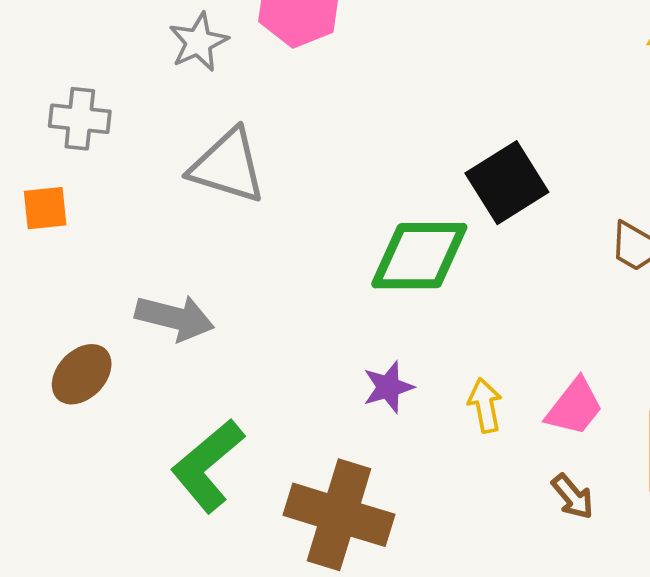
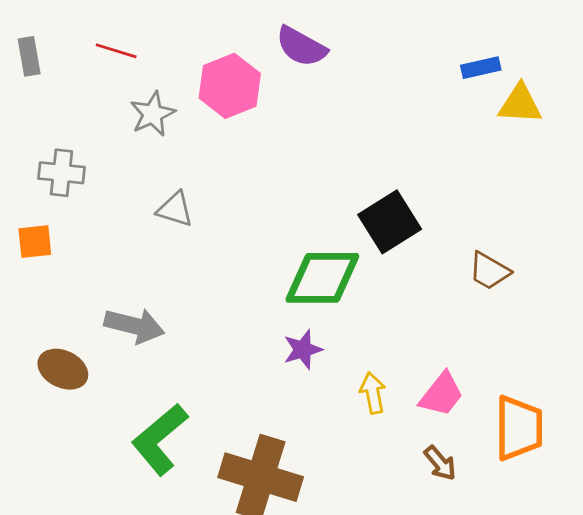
gray triangle: (228, 166) -> (175, 209), size x0.6
brown ellipse: (82, 374) -> (63, 369), turned 72
purple star: (388, 387) -> (303, 350), moved

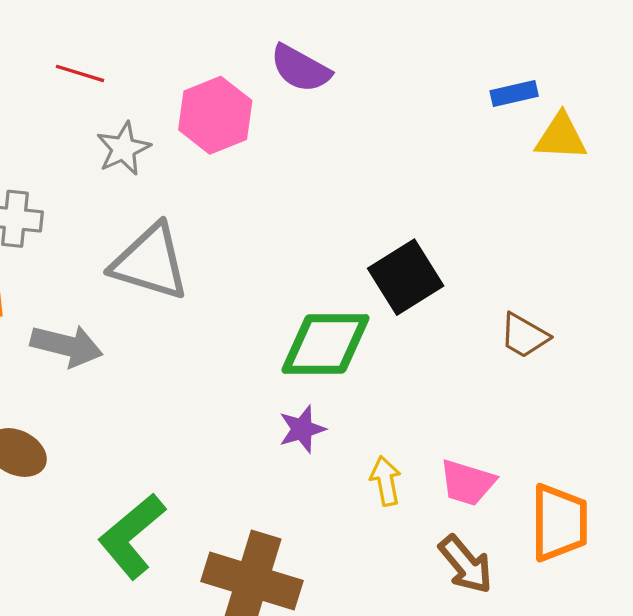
gray triangle: (175, 209) -> (150, 262), size x1.8
gray arrow: (134, 326) -> (67, 346), moved
pink trapezoid: (442, 394) -> (467, 483), turned 69
brown arrow: (440, 463) -> (466, 564), size x1.4

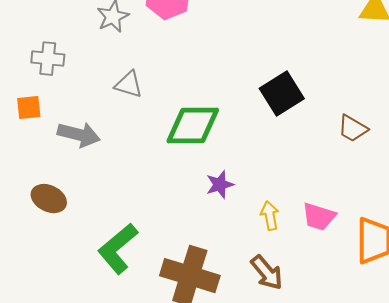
gray triangle: (150, 262) -> (129, 85), size x0.6
green diamond: (325, 344) -> (193, 126), moved
brown arrow: (466, 564) -> (267, 273), moved

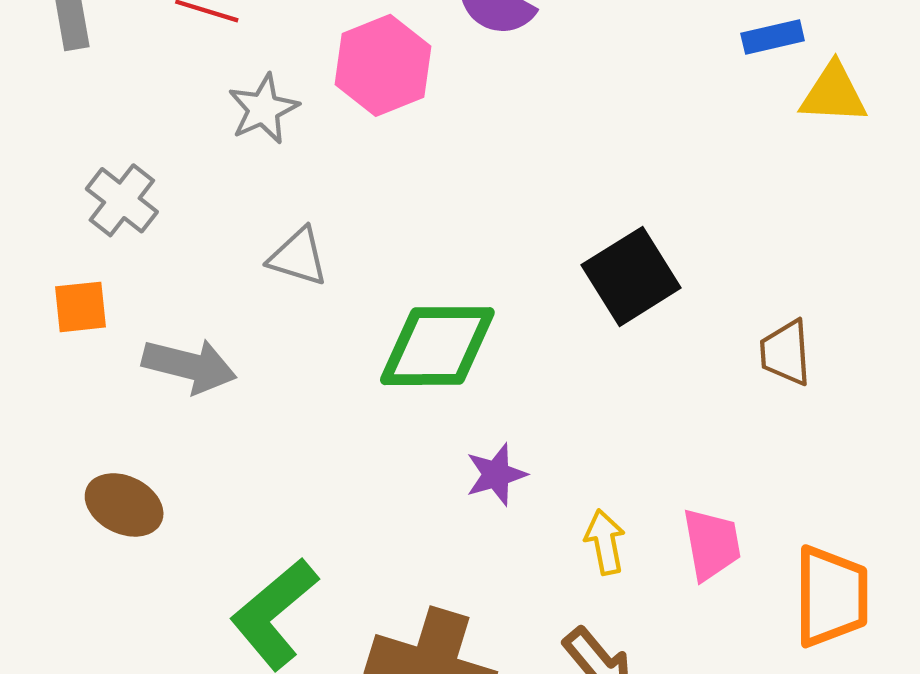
gray cross: (48, 59) -> (122, 200), turned 32
brown trapezoid: (353, 129) -> (786, 353), turned 56
pink trapezoid: (319, 217) -> (712, 544), turned -117

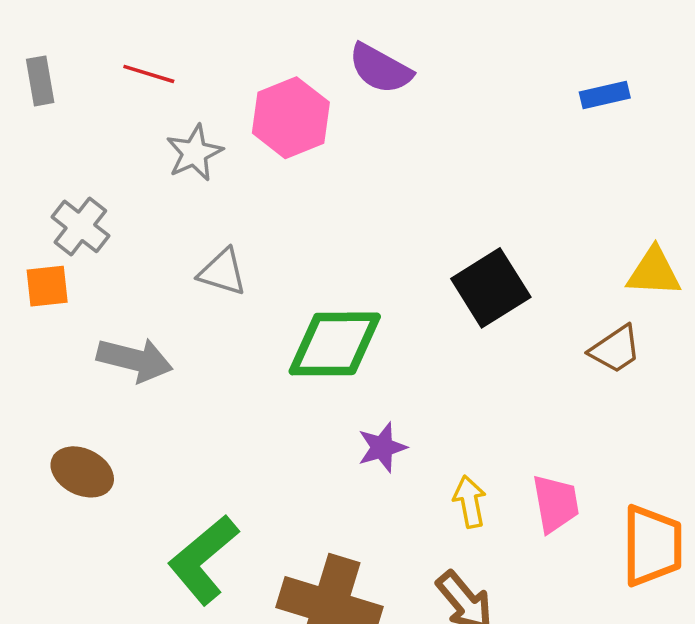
yellow triangle: (833, 94) -> (654, 272), moved
orange square: (81, 307) -> (47, 286), moved
brown trapezoid: (786, 353) -> (615, 349), turned -120

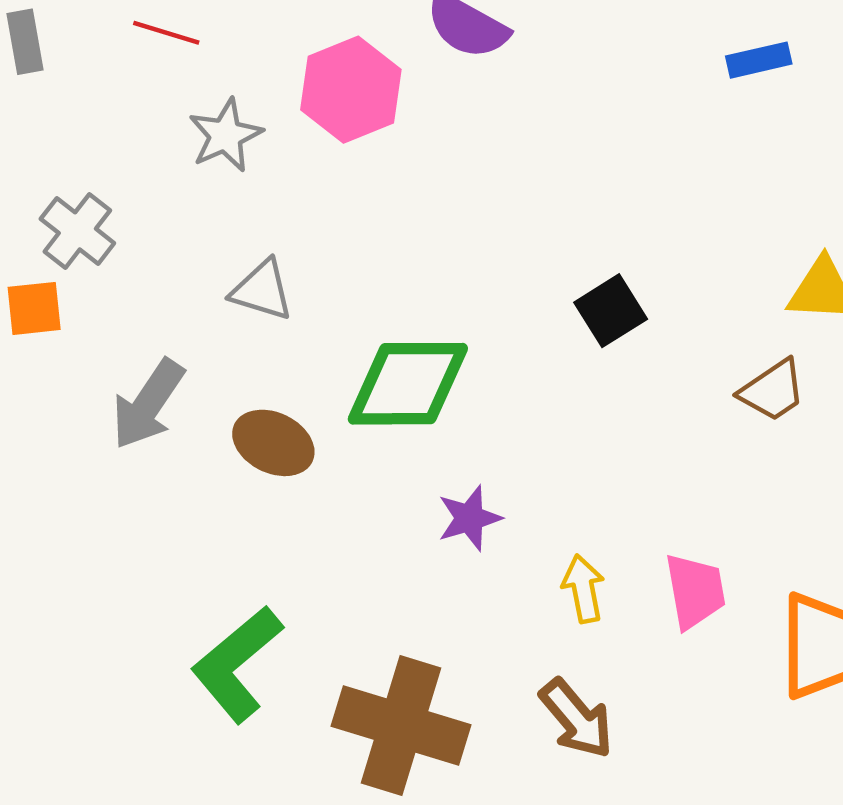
black square: (491, 288) -> (611, 311), size x0.7
gray arrow: (135, 360) -> (148, 404), turned 110
brown ellipse: (82, 472) -> (273, 443), moved

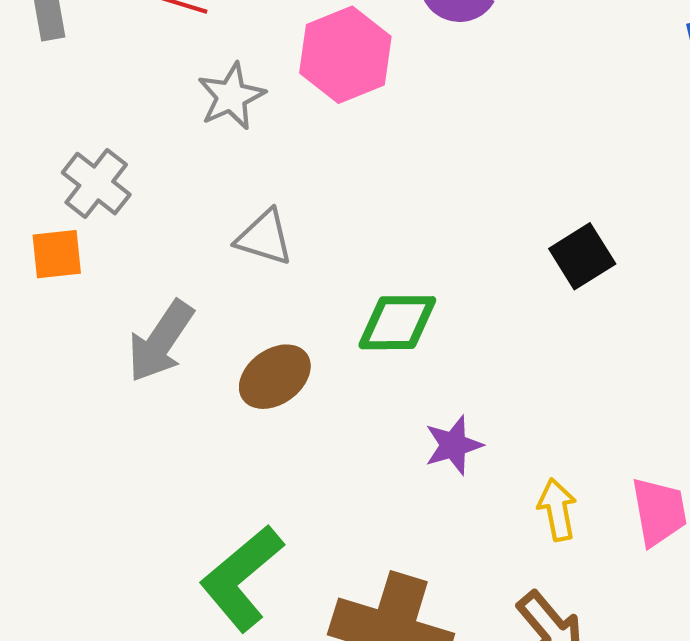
green diamond: (408, 384) -> (397, 323), size x0.7
brown ellipse: (273, 443) -> (275, 377), turned -62

